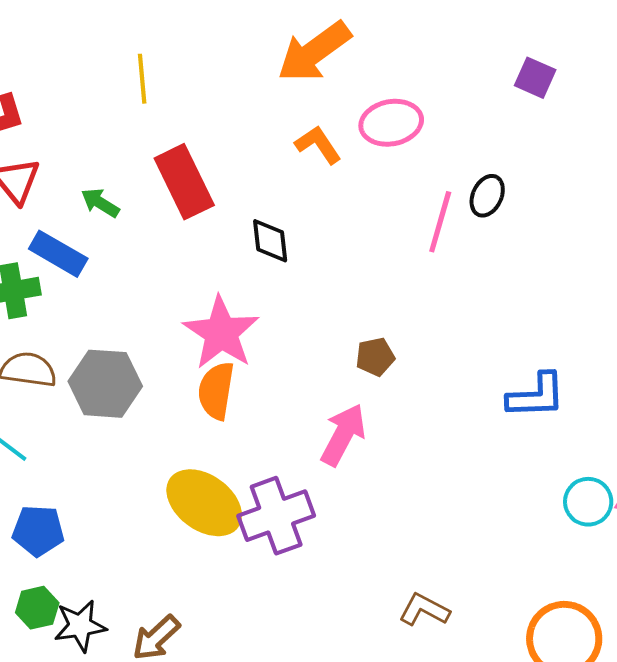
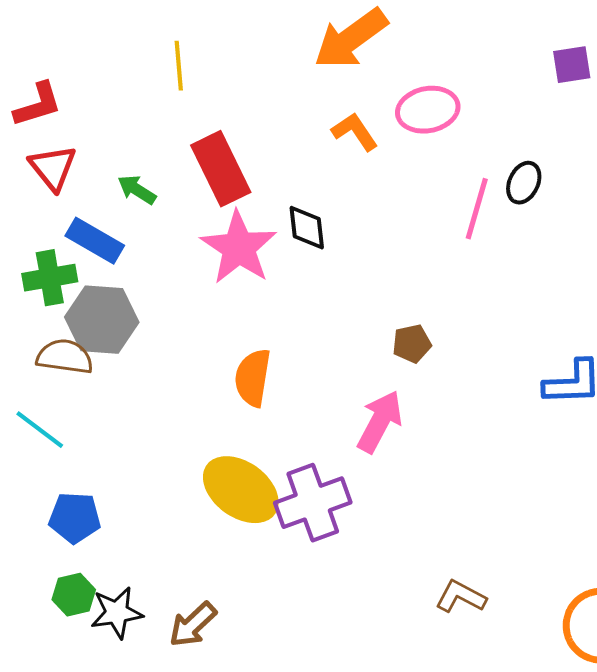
purple square: (535, 78) -> (572, 65), turned -33
pink star: (221, 333) -> (239, 248), moved
gray hexagon: (105, 384) -> (102, 320), moved

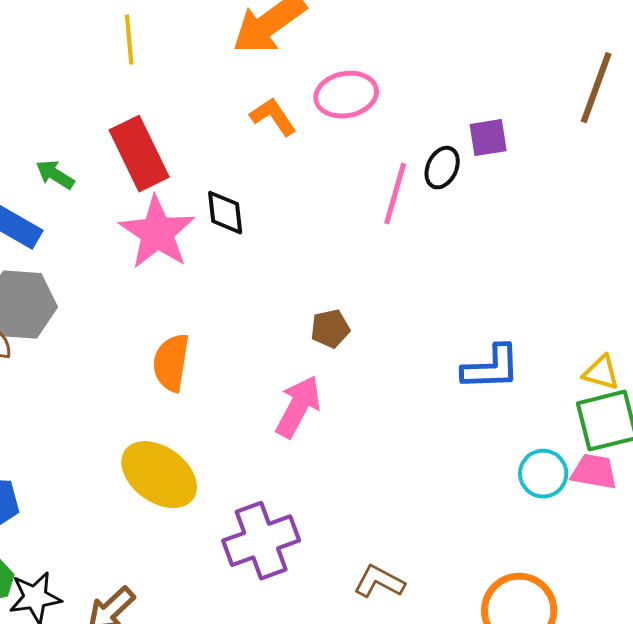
purple square: (572, 65) -> (488, 138), moved
yellow line: (179, 66) -> (129, 40), moved
purple cross: (313, 503) -> (261, 541), moved

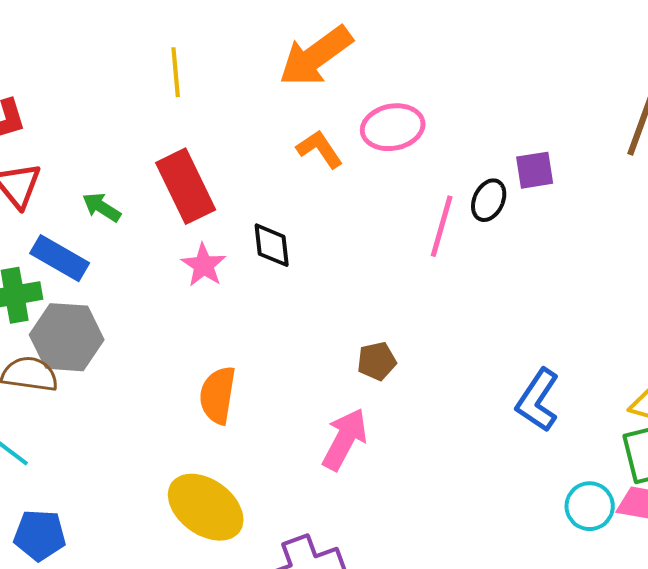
pink star: (157, 233) -> (204, 265), size x0.6
blue L-shape: (491, 368) -> (538, 400), turned 126

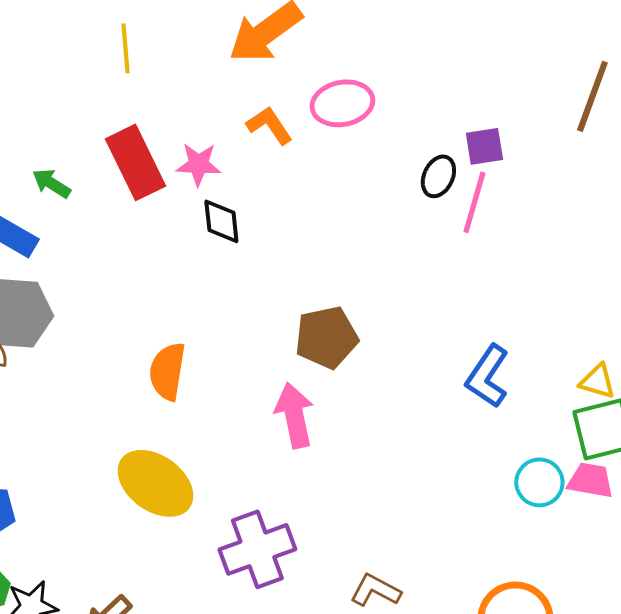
pink line: (442, 226) -> (474, 202), moved
pink star: (204, 265) -> (198, 164), moved, turned -30
brown pentagon: (377, 361) -> (326, 337), size x1.6
pink arrow: (345, 439) -> (294, 415), turned -40

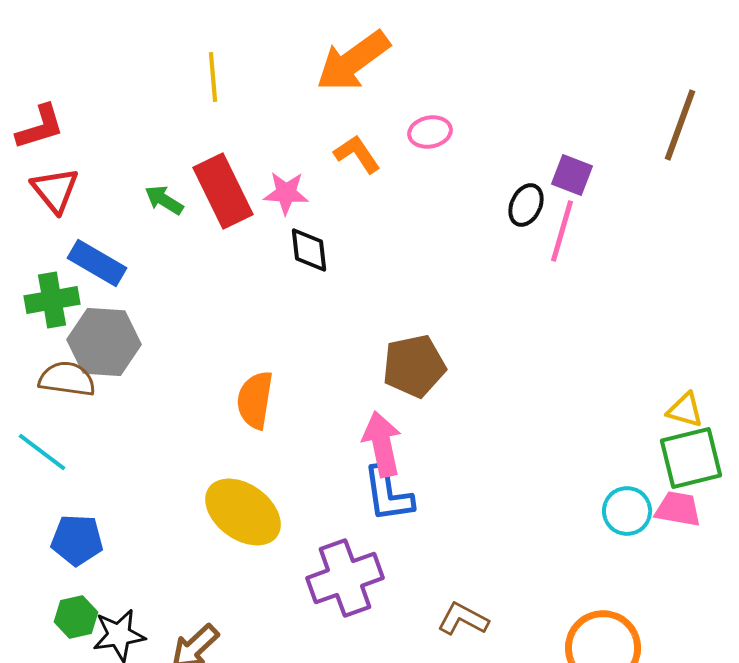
pink ellipse: (342, 103) -> (430, 132), size x0.7
purple square: (484, 146) -> (572, 175), turned 30
green arrow: (51, 183) -> (164, 200), moved
blue L-shape: (487, 376) -> (388, 494), moved, turned -42

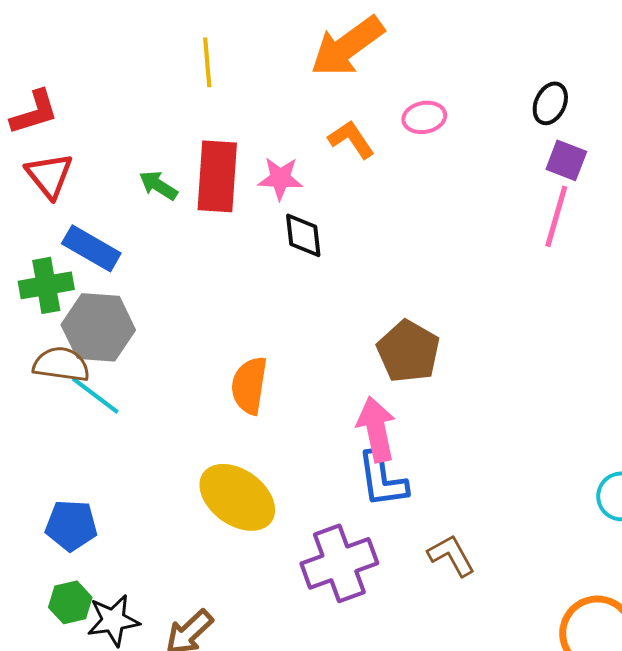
red rectangle: (223, 191) -> (217, 176), turned 30
black ellipse: (526, 205) -> (550, 103), moved
brown pentagon: (414, 366) -> (408, 351), turned -30
cyan line: (42, 452) -> (95, 395), moved
brown L-shape: (463, 619) -> (451, 555), moved, turned 33

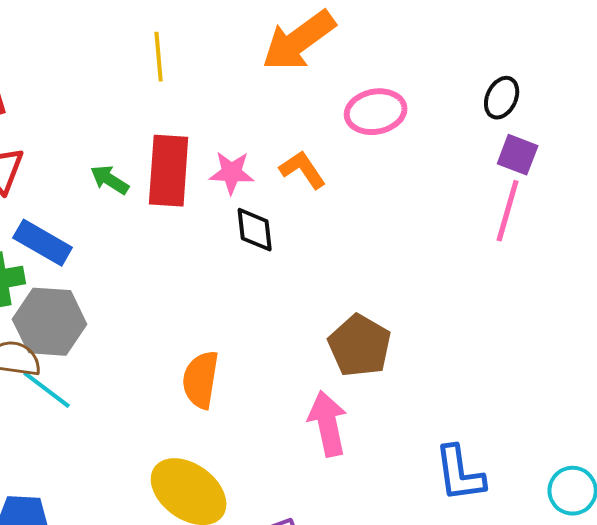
pink ellipse: (424, 117) -> (376, 112), size x1.4
orange L-shape: (351, 139) -> (303, 170), moved
blue L-shape: (382, 479) -> (460, 474), moved

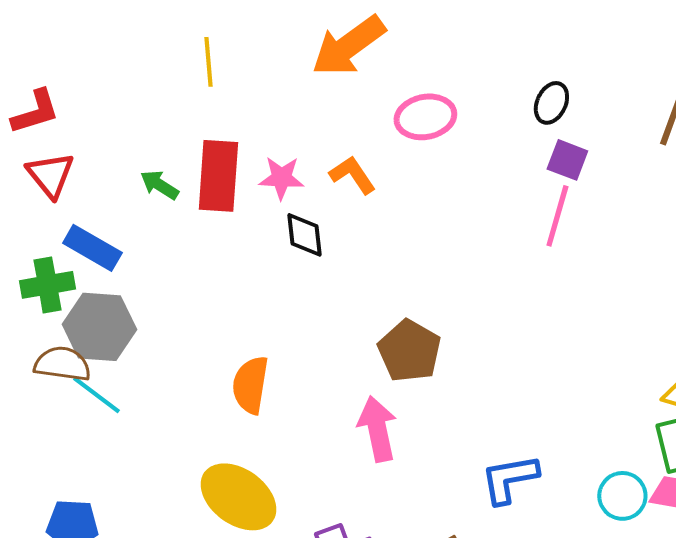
blue L-shape: (460, 474) -> (509, 479), turned 88

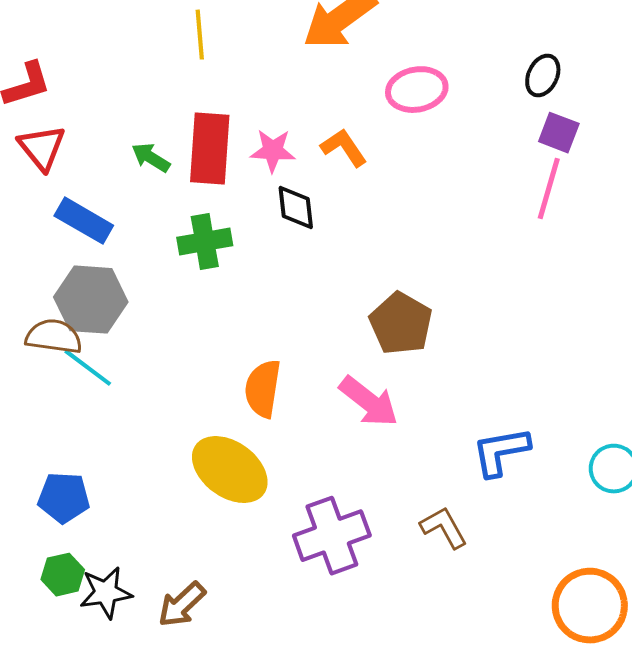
green cross: (47, 285) -> (205, 242), moved
orange semicircle: (250, 385) -> (263, 389), moved
pink arrow: (377, 429) -> (369, 402), turned 140

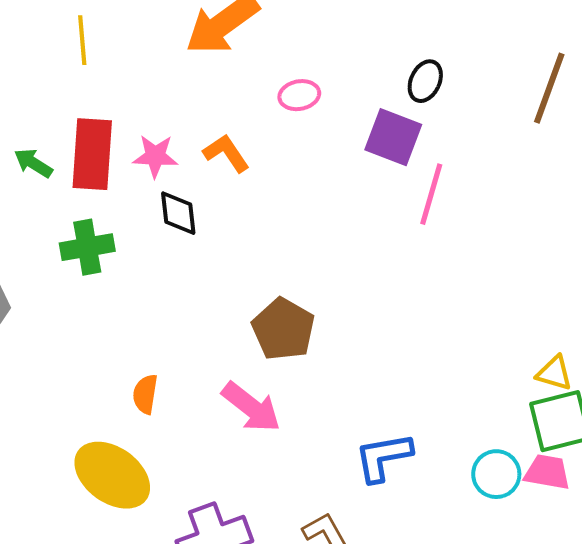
pink ellipse: (417, 90) -> (299, 95), size x0.7
purple square: (559, 133) -> (393, 137), moved, size x1.4
orange semicircle: (263, 389) -> (145, 394), size x0.7

